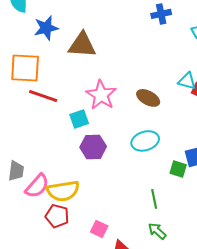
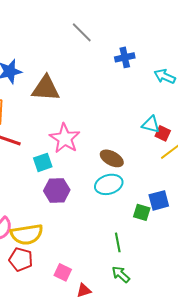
brown ellipse: (148, 98) -> (112, 158), moved

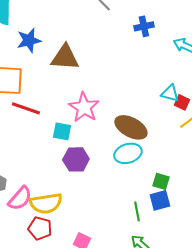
brown ellipse: (112, 158) -> (131, 127), size x1.4
cyan square: (43, 162) -> (62, 131), turned 30
blue square: (159, 200) -> (160, 200), moved

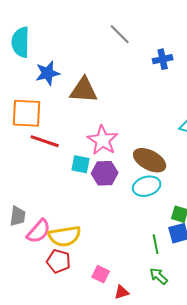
purple hexagon: (76, 159) -> (105, 173), moved

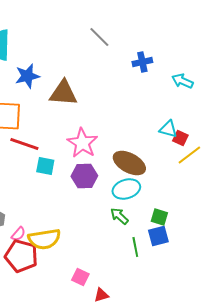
cyan square: (81, 164) -> (45, 166), moved
pink semicircle: (39, 231) -> (18, 234), size x0.6
red pentagon: (59, 261) -> (21, 256), moved, size x1.4
green arrow: (159, 276) -> (119, 216), moved

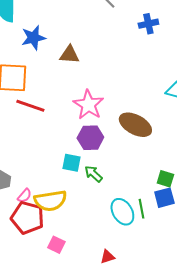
brown triangle: (63, 93) -> (69, 55), size x0.7
cyan square: (45, 166) -> (71, 163), moved
cyan ellipse: (126, 189) -> (122, 212), moved, turned 76
green arrow: (119, 216) -> (93, 174), moved
pink square: (80, 277) -> (56, 245), moved

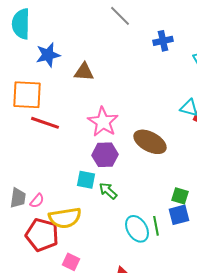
pink semicircle: (24, 196) -> (37, 201), moved

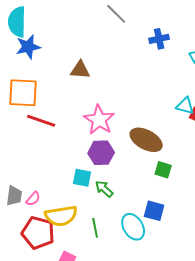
blue star: (48, 55) -> (28, 47), moved
green square: (180, 196) -> (163, 170), moved
blue square: (179, 215) -> (154, 211), moved, turned 30
green line: (156, 226) -> (95, 228), moved

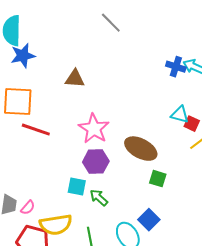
blue cross: (159, 39) -> (176, 67), moved, turned 30
blue square: (154, 211) -> (149, 220), turned 30

